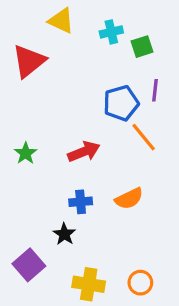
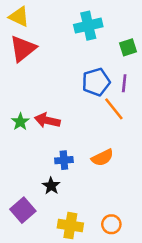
yellow triangle: (61, 21) -> (19, 17), moved
cyan cross: (111, 32) -> (88, 26), size x1.5
green square: (142, 47) -> (128, 47), moved
purple line: (155, 90) -> (124, 83), moved
red arrow: (84, 152) -> (47, 120), moved, turned -145

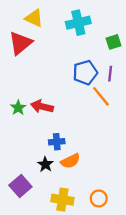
yellow triangle: (19, 17) -> (34, 18), moved
orange semicircle: (102, 158) -> (70, 161), moved

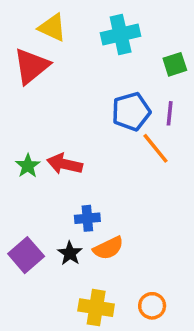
purple square: (20, 186) -> (26, 255), moved

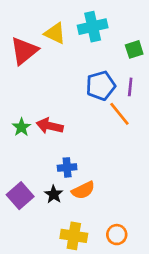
yellow triangle: (52, 28) -> (55, 33), moved

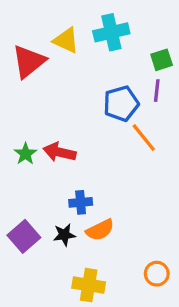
purple line: (130, 87) -> (157, 91), moved
black star: (54, 194) -> (64, 235), turned 30
orange circle: (117, 235) -> (157, 274), moved

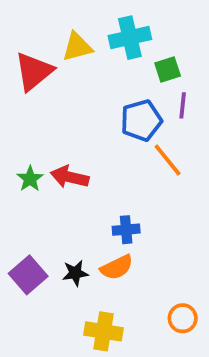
yellow triangle: (66, 40) -> (77, 47), turned -40
green square: (162, 60) -> (168, 70), moved
blue cross: (81, 202) -> (126, 230), moved

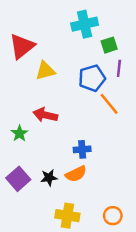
yellow triangle: (77, 47) -> (45, 71), moved
green star: (30, 179) -> (19, 133), moved
orange circle: (183, 318) -> (113, 216), moved

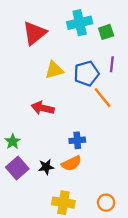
green square: (109, 45) -> (106, 32), moved
red triangle: (22, 46) -> (35, 33), moved
yellow triangle: (45, 71) -> (54, 70), moved
green star: (19, 133) -> (13, 141), moved

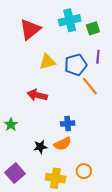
purple square: (17, 168) -> (15, 173), moved
orange circle: (106, 203) -> (84, 171), moved

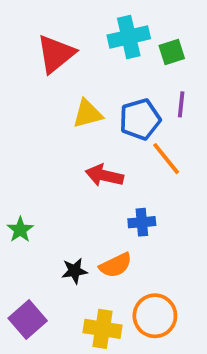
red arrow: (37, 95) -> (104, 175), moved
blue cross: (68, 124) -> (142, 222), moved
orange circle: (84, 171) -> (155, 316), size x1.5

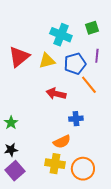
cyan cross: (129, 37) -> (61, 35), moved, turned 35
red triangle: (56, 54) -> (19, 57), moved
black star: (74, 271) -> (11, 150), moved
yellow cross: (103, 329) -> (55, 164), moved

